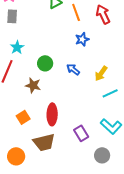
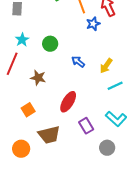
blue star: (82, 39) -> (93, 24), moved
green circle: (45, 63) -> (50, 44), moved
red ellipse: (52, 114) -> (68, 102), moved, turned 30

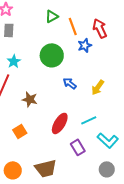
green circle: (50, 44) -> (52, 55), moved, size x1.5
cyan line: (115, 86) -> (89, 120), moved
brown trapezoid: (49, 135) -> (46, 168), moved
gray circle: (107, 148) -> (107, 169), moved

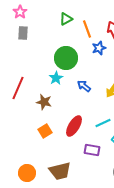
cyan star: (14, 61) -> (56, 78), moved
orange square: (20, 131) -> (45, 131), moved
purple rectangle: (78, 147) -> (92, 150), turned -49

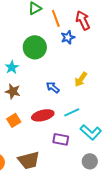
cyan star: (56, 78) -> (12, 67), moved
blue arrow: (84, 86) -> (53, 87), moved
red ellipse: (74, 126) -> (43, 115), turned 45

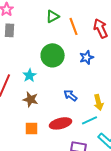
blue star: (68, 37) -> (87, 57), moved
yellow arrow: (81, 79) -> (99, 102), moved, turned -49
orange square: (14, 120) -> (32, 128), turned 32

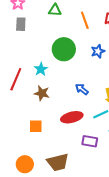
green triangle: (53, 16) -> (55, 10), moved, turned 32
orange square: (32, 128) -> (36, 126), moved

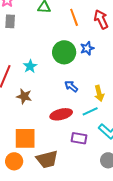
green circle: (64, 49) -> (64, 52), moved
brown star: (42, 93) -> (24, 96), moved
orange square: (36, 126) -> (25, 138), moved, size x1.6

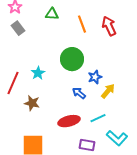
gray rectangle: (10, 21) -> (18, 28), turned -40
blue star: (87, 48) -> (95, 77), moved
yellow arrow: (99, 93) -> (108, 91), moved, turned -126

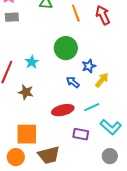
gray rectangle: (18, 28) -> (12, 17), turned -56

